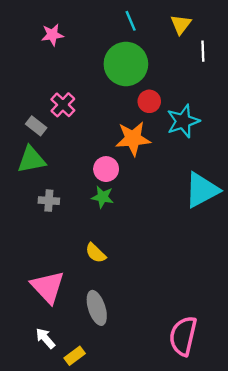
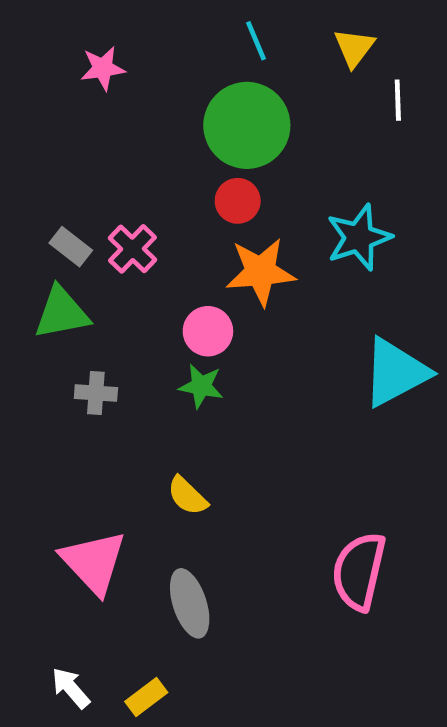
red circle: (149, 101) -> (238, 201), moved
pink cross: (63, 105) -> (132, 249), moved
pink semicircle: (183, 336) -> (359, 571), moved
white arrow: (45, 338) -> (71, 688), moved

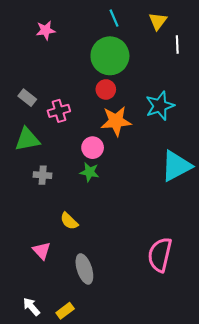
gray rectangle: (71, 247) -> (27, 98), moved
pink cross: (132, 249) -> (59, 111), turned 30
yellow semicircle: (187, 496) -> (69, 221), moved
pink triangle: (94, 562) -> (42, 251), size x0.6

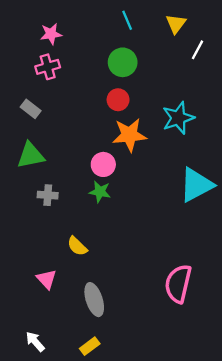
white line: (177, 45) -> (198, 50), turned 30
green circle: (110, 56) -> (123, 62), size x0.7
pink cross: (59, 111) -> (48, 67), moved
yellow rectangle: (65, 311) -> (90, 346), moved

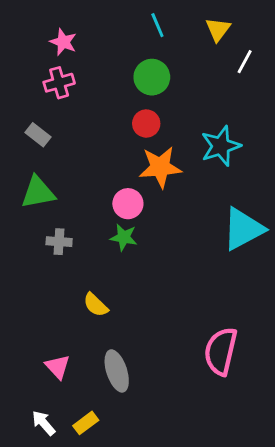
pink star: (51, 34) -> (63, 42), turned 30
pink triangle: (47, 279) -> (58, 367), moved
yellow rectangle: (90, 346) -> (86, 423), moved

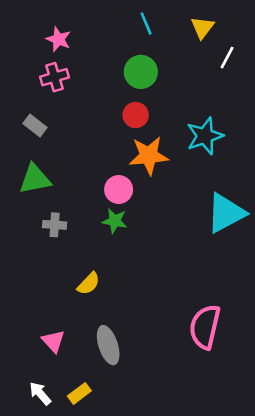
yellow semicircle: (96, 305) -> (89, 284), turned -90

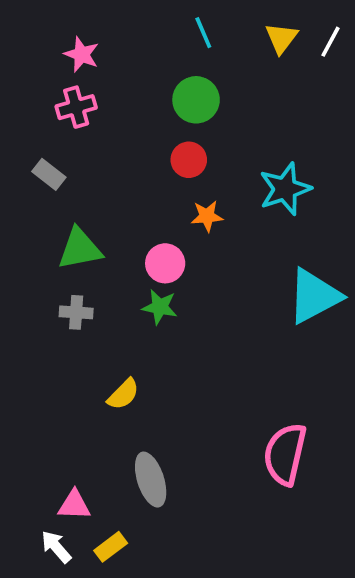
white line: (227, 58) -> (330, 42), moved
orange star: (149, 156) -> (207, 216), size x0.6
green triangle: (35, 179) -> (80, 249), moved
pink triangle: (53, 341) -> (74, 505), moved, turned -45

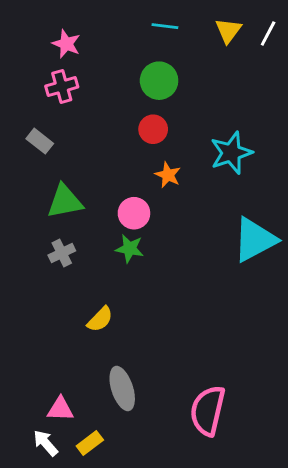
cyan line: (203, 33) -> (165, 26), turned -60
orange star: (207, 216) -> (168, 175), turned 30
gray cross: (76, 312) -> (62, 253), turned -30
pink semicircle: (285, 454) -> (208, 411), moved

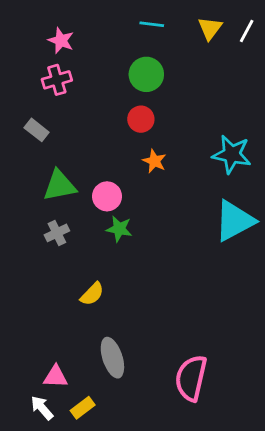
cyan star: (231, 153) -> (232, 154), moved, turned 30
pink circle: (134, 213) -> (107, 196), moved

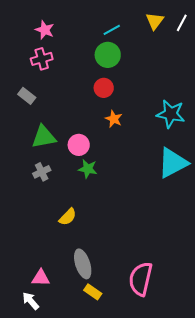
cyan line: (152, 24) -> (112, 30), moved, turned -36
yellow rectangle: (83, 408) -> (93, 292), moved, turned 72

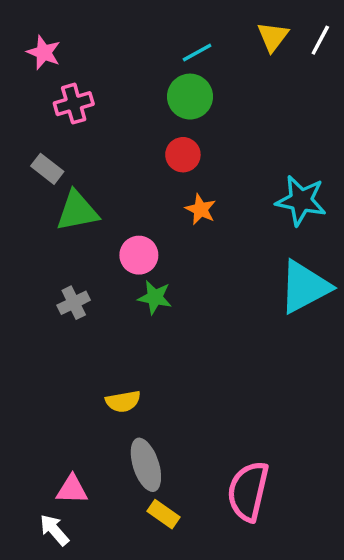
pink star: (45, 30) -> (44, 53), moved
green triangle: (44, 137) -> (77, 211), moved
yellow semicircle: (68, 217) -> (123, 401), moved, turned 36

